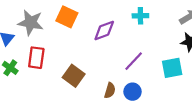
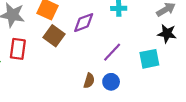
brown square: (74, 76) -> (54, 36), moved

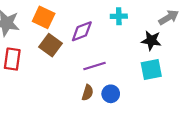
black star: (167, 34) -> (151, 41), moved
purple line: (112, 52) -> (95, 66), moved, turned 30

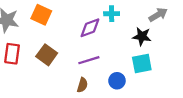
purple diamond: (82, 31) -> (90, 28), moved
brown square: (51, 45) -> (47, 55), moved
blue circle: (111, 94) -> (117, 81), moved

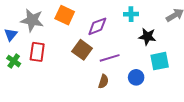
purple diamond: (90, 28) -> (97, 26), moved
black star: (142, 36) -> (147, 37), moved
brown square: (47, 55) -> (82, 50), moved

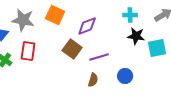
cyan cross: (131, 14) -> (130, 15), moved
cyan square: (160, 61) -> (157, 48), moved

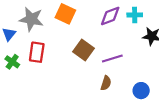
cyan cross: (130, 15) -> (135, 15), moved
purple diamond: (87, 26) -> (110, 16), moved
blue circle: (125, 76) -> (141, 91), moved

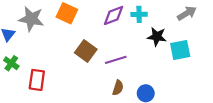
red rectangle: (37, 52) -> (37, 80), moved
brown semicircle: (106, 83) -> (118, 88), moved

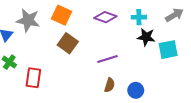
cyan cross: (139, 14) -> (139, 17), moved
purple diamond: (113, 15) -> (105, 17), turned 40
brown square: (86, 51) -> (68, 43), moved

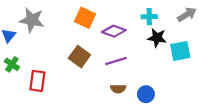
orange square: (62, 15) -> (85, 18), moved
purple diamond: (105, 17) -> (114, 31), moved
brown square: (68, 43) -> (79, 57), moved
brown semicircle: (110, 85) -> (118, 89), turned 72

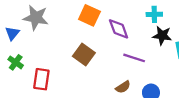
purple diamond: (114, 31) -> (119, 29), turned 50
purple line: (116, 61) -> (134, 58), moved, turned 35
brown semicircle: (118, 89) -> (123, 87), turned -32

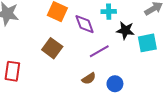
cyan cross: (154, 14) -> (109, 12), moved
purple line: (134, 58) -> (99, 51), turned -48

